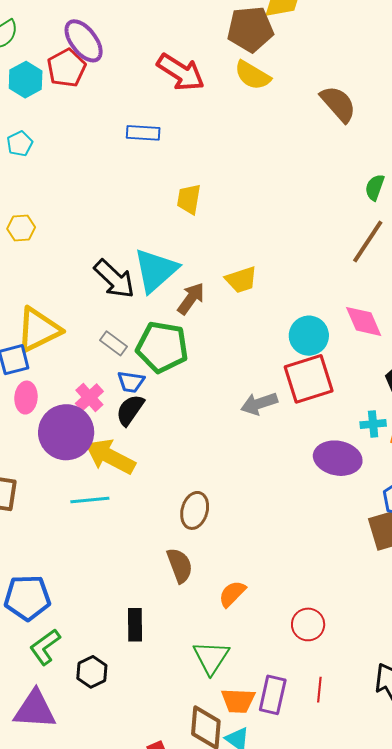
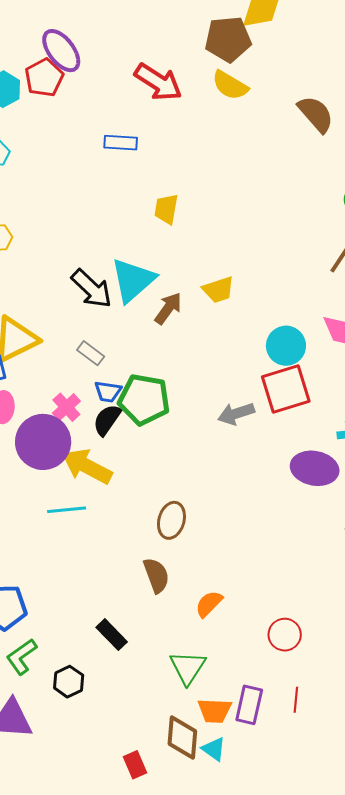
green pentagon: (162, 347) -> (144, 400), moved
black rectangle: (135, 625) -> (112, 635), turned -44

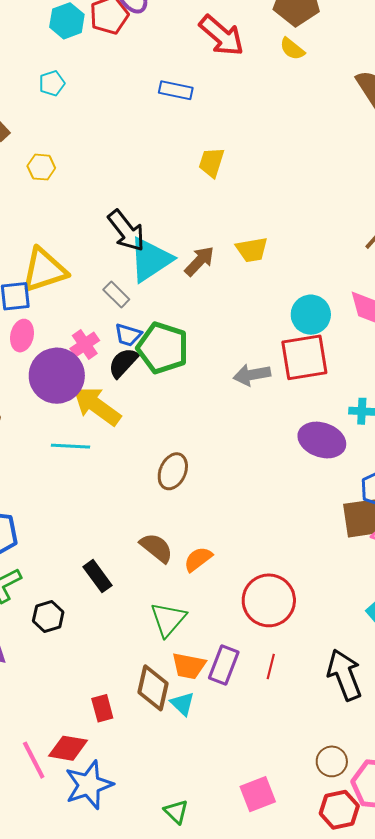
yellow semicircle: (230, 85) -> (292, 49), size x0.7
cyan triangle: (133, 280) -> (150, 260), moved
brown semicircle: (156, 575) -> (156, 548), moved, turned -39
red circle: (285, 635) -> (269, 600), size x1.6

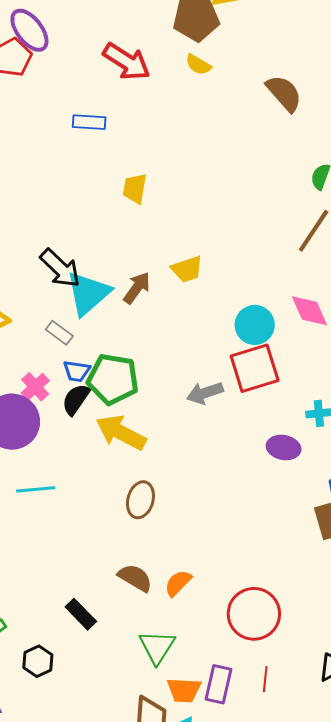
yellow arrow: (97, 406) -> (121, 433), moved
purple ellipse: (322, 440) -> (284, 448), size x0.7

